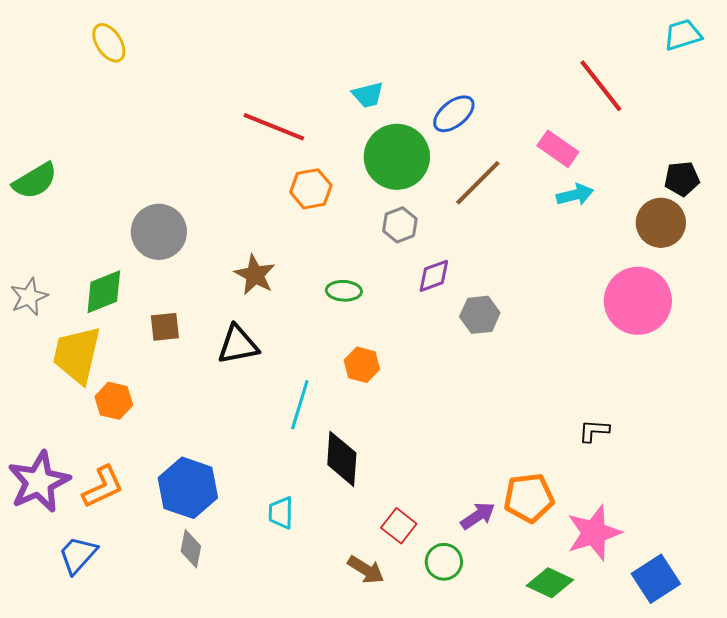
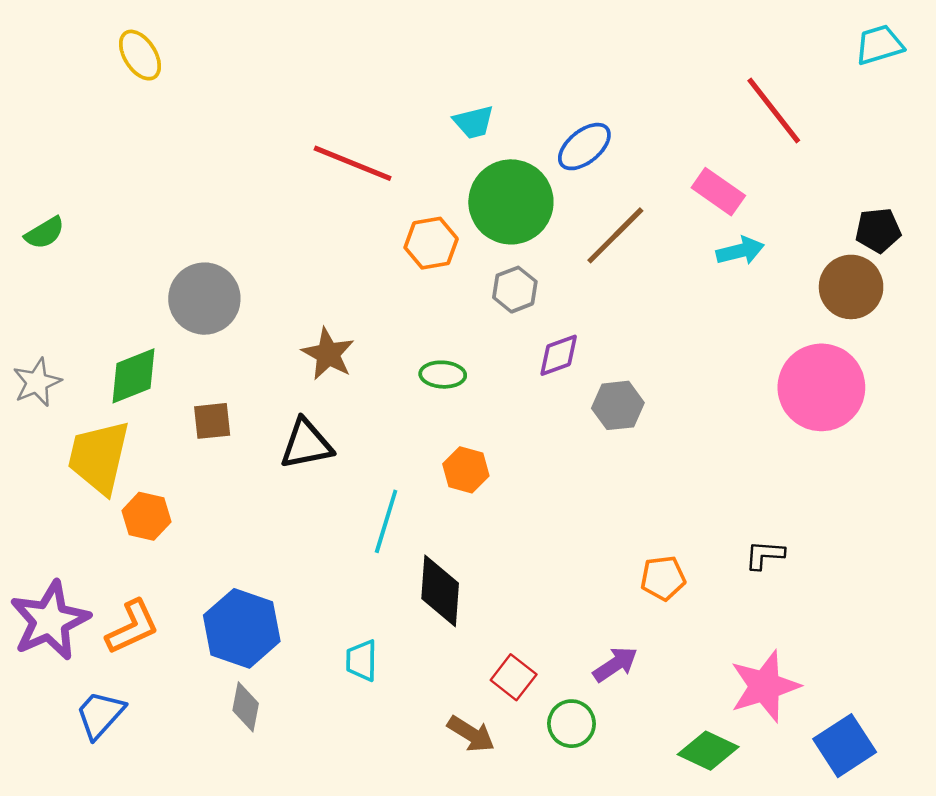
green semicircle: (35, 181) -> (45, 233), size x0.7
orange hexagon: (311, 189) -> (431, 243), moved
orange pentagon: (529, 498) -> (663, 578), moved, size x0.7

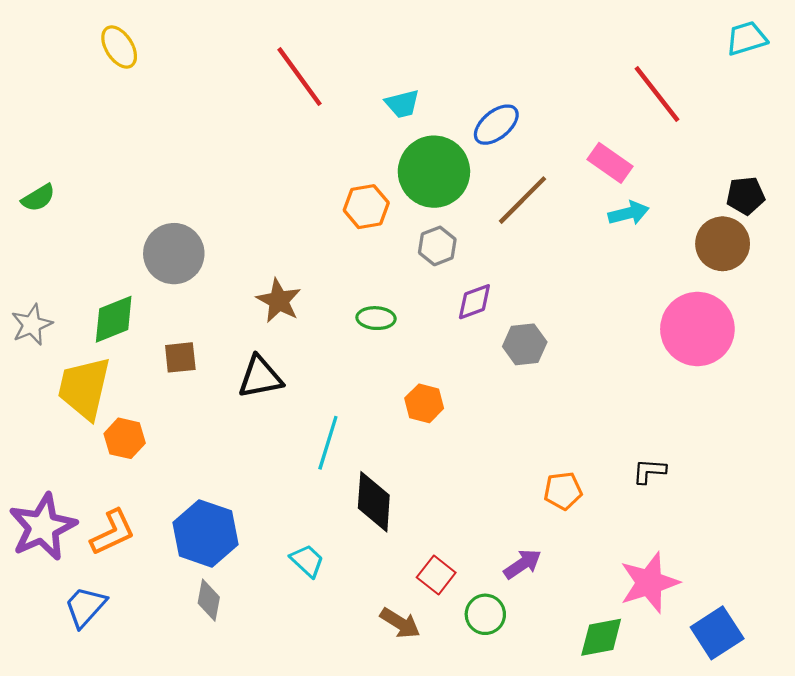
red line: (353, 163) -> (300, 77), moved, turned 32
orange hexagon: (466, 470) -> (424, 403), moved
cyan trapezoid: (362, 661) -> (307, 561), turned 132
green diamond: (708, 751) -> (601, 637), turned -36

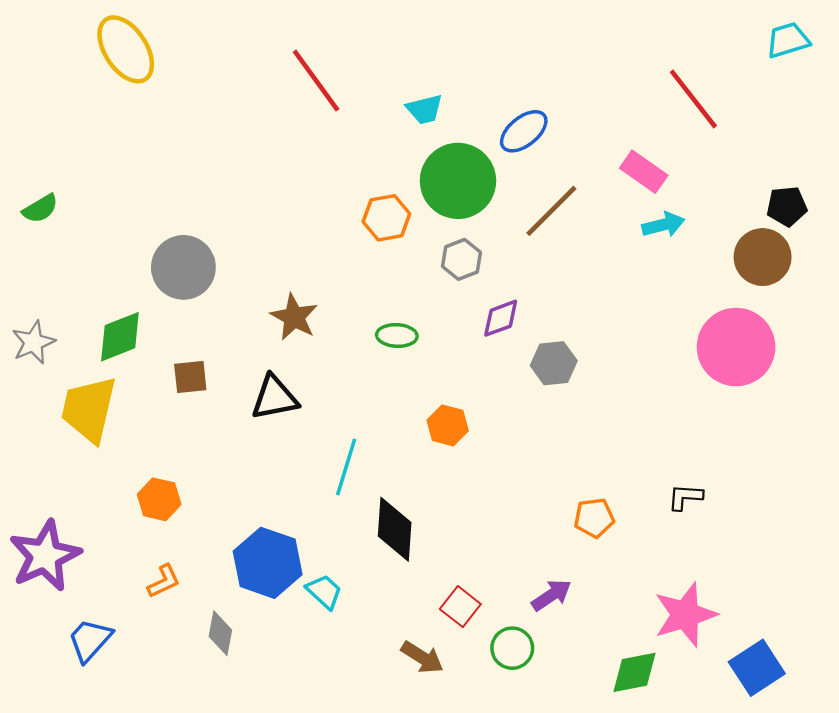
yellow ellipse: (119, 47) -> (126, 49), size x1.5
orange hexagon: (125, 438) -> (159, 499), moved
orange L-shape: (113, 532) -> (164, 581), moved, size x0.7
blue hexagon: (206, 533) -> (268, 563), moved

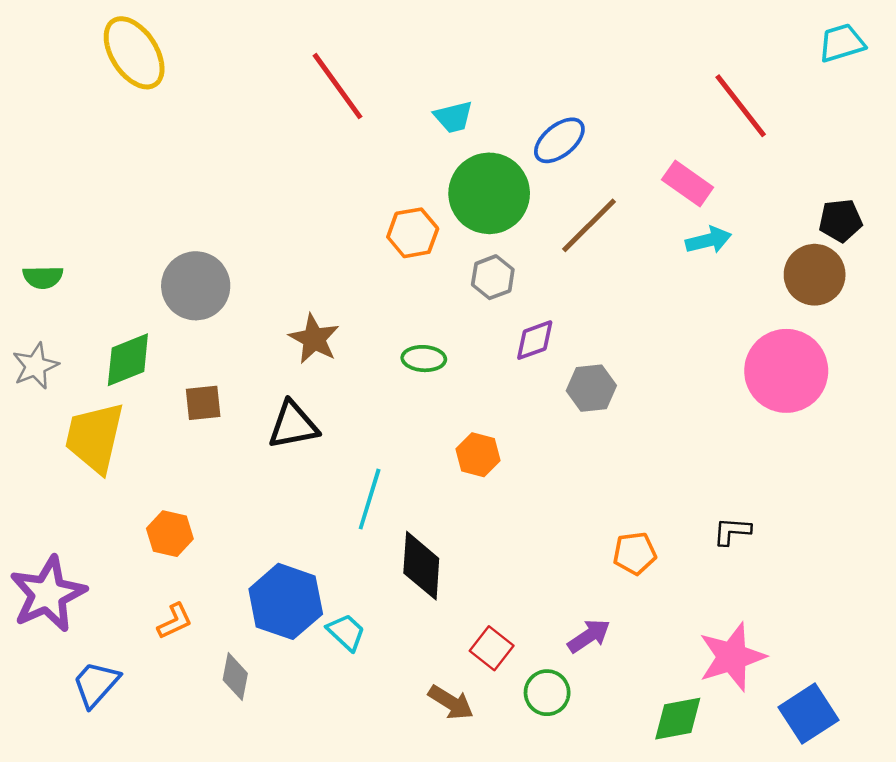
green semicircle: (40, 209) -> (43, 277), moved, turned 30

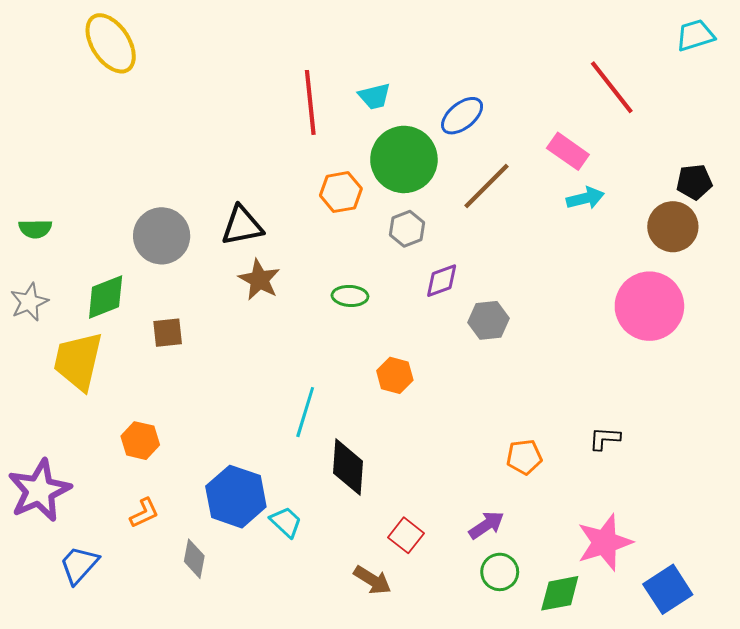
red line: (337, 86) -> (310, 102), moved, turned 30
black triangle: (293, 425) -> (242, 226), moved
green circle: (547, 693) -> (500, 572), moved

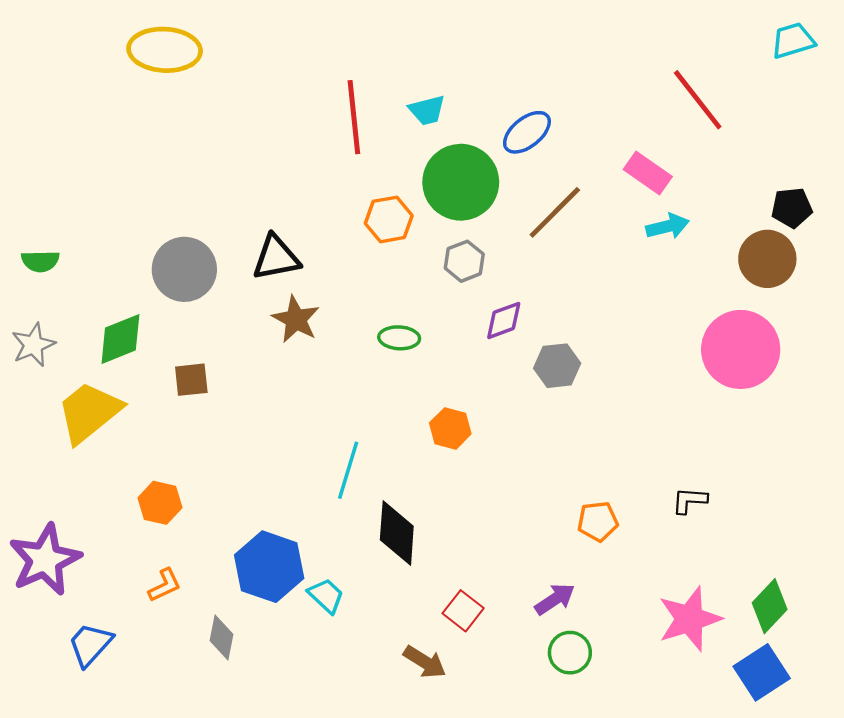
yellow ellipse: (111, 43) -> (165, 50), moved, turned -54
yellow trapezoid: (78, 361) -> (89, 412), turned 38
green diamond: (560, 593) -> (770, 606), moved, turned -36

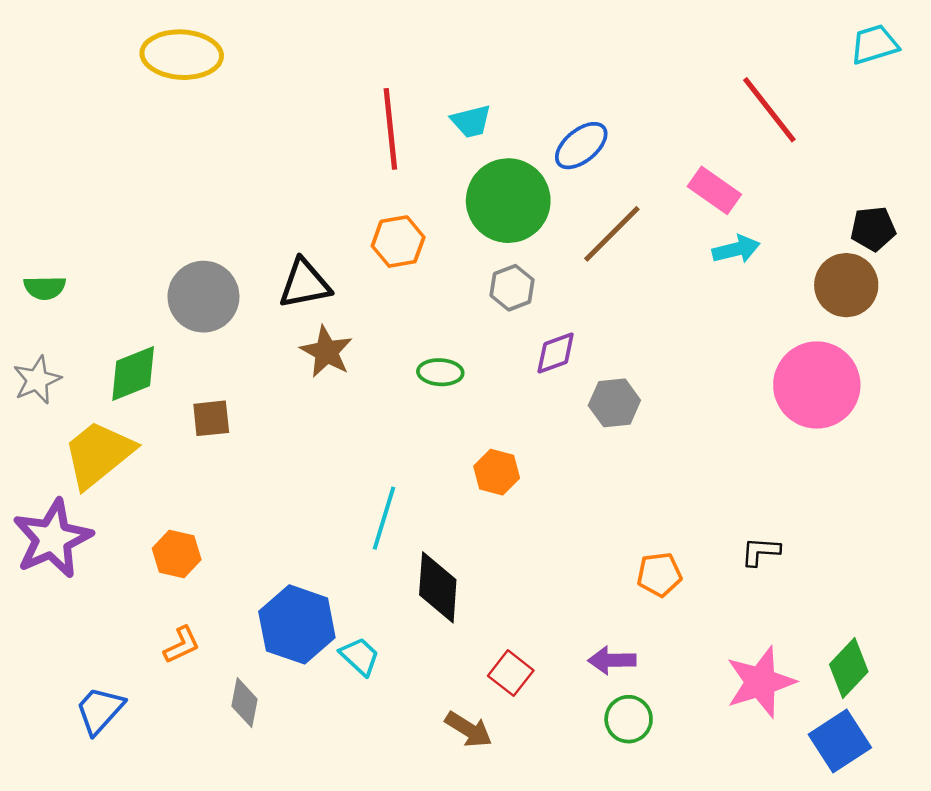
orange hexagon: (389, 219) -> (398, 242), moved
purple star: (45, 560) -> (52, 539), moved
purple arrow: (555, 599) -> (612, 660), turned -147

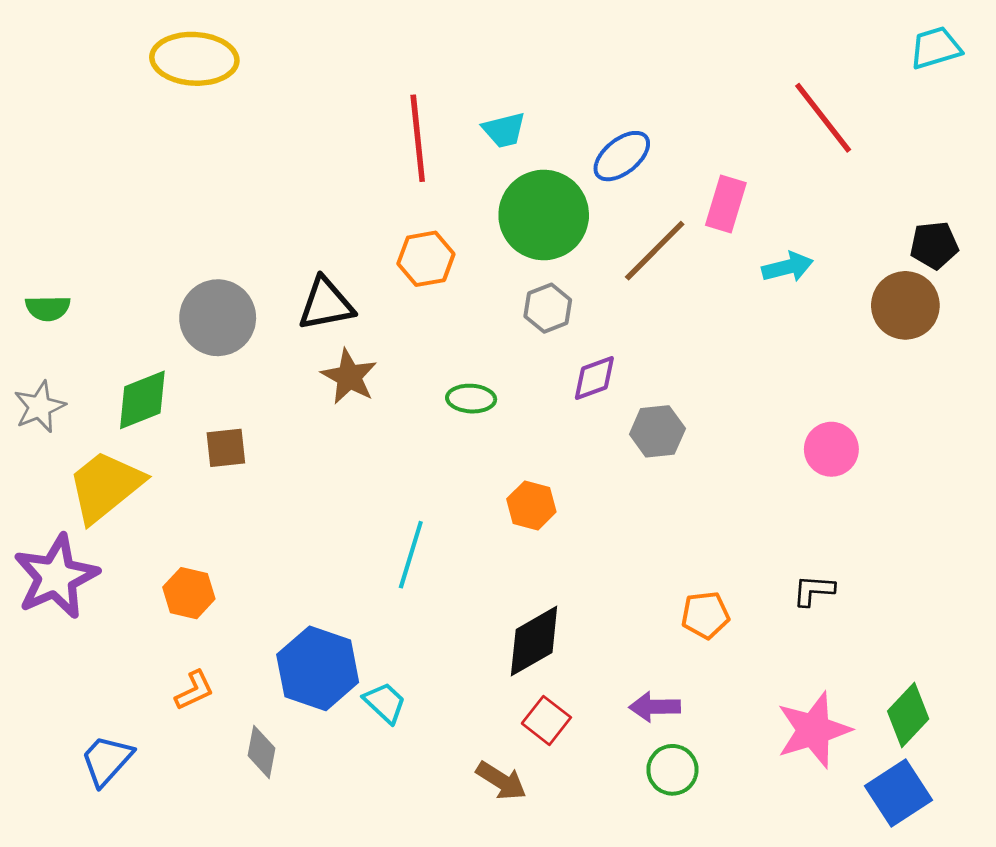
pink rectangle: (714, 190) -> (726, 204), moved, turned 72
pink circle: (817, 385) -> (831, 449), moved, size x0.6
black diamond: (438, 587) -> (534, 641), moved, turned 56

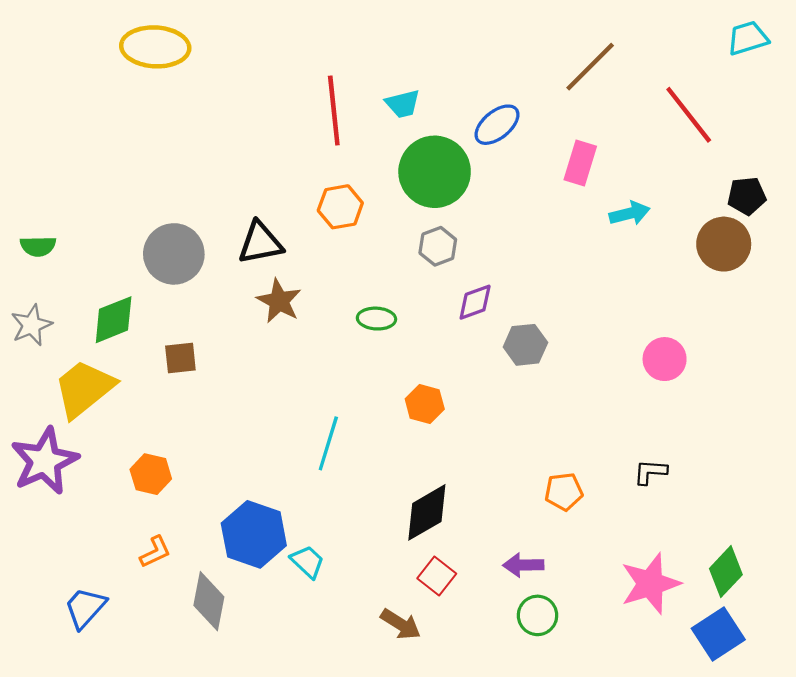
red line: (823, 118) -> (689, 115), moved
brown line: (655, 251) -> (590, 67), moved
gray diamond: (262, 752) -> (209, 601), size x1.4

